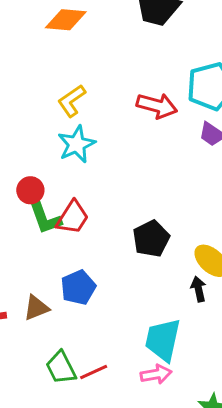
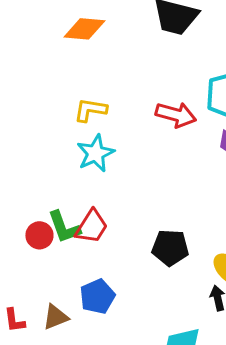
yellow L-shape: (72, 101) -> (90, 110), turned 44
red circle: (30, 190) -> (39, 235), moved
black pentagon: (151, 239) -> (170, 248), turned 30

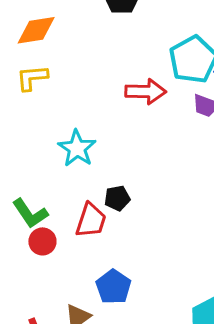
yellow L-shape: (90, 110) -> (32, 78), moved
green L-shape: (64, 227) -> (30, 213), moved
black pentagon: (170, 248) -> (117, 198), moved, size x0.7

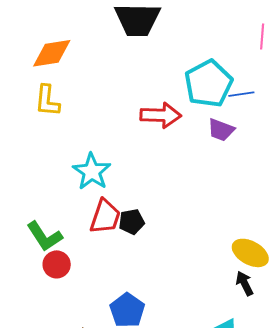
yellow L-shape: (32, 78) -> (47, 101), turned -80
red trapezoid: (91, 220) -> (105, 217), moved

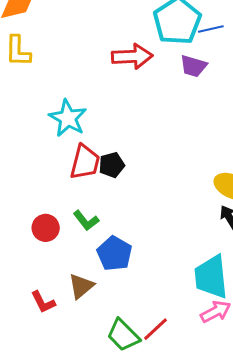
green L-shape: (44, 236) -> (86, 221), moved, size x0.7
red circle: (57, 264) -> (46, 228), moved

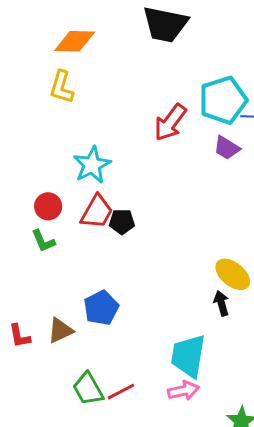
red arrow: (132, 56) -> (170, 122), turned 114
green L-shape: (86, 221) -> (43, 241), moved
red circle: (46, 228) -> (48, 206), moved

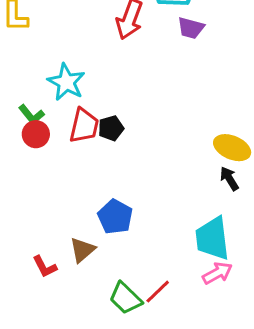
green L-shape: (43, 241) -> (31, 115), moved

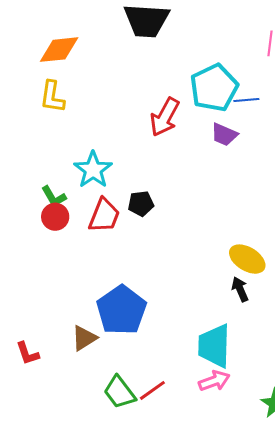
black pentagon: (111, 128) -> (141, 204), moved
blue pentagon: (115, 217) -> (121, 310), size x1.4
red L-shape: (45, 267) -> (27, 353), moved

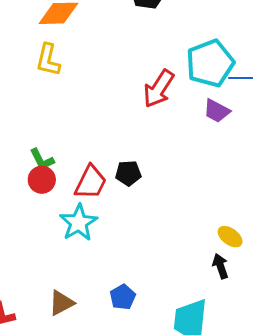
cyan star: (93, 170) -> (79, 223), moved
yellow ellipse: (247, 259) -> (230, 237), size x0.7
blue pentagon: (121, 310) -> (123, 297), moved, size x0.5

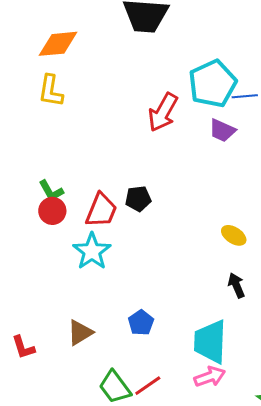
yellow ellipse: (230, 237) -> (234, 235), moved

